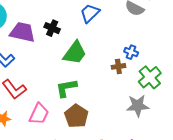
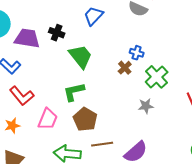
green trapezoid: (75, 53) -> (80, 56), turned -72
brown cross: (118, 66) -> (125, 68), turned -32
gray star: (138, 106) -> (146, 106), size x0.7

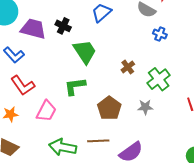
blue cross: (137, 53) -> (160, 34), moved
brown pentagon: (85, 119) -> (109, 108), moved

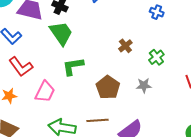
green trapezoid: (85, 52) -> (61, 33), moved
green cross: (159, 79) -> (156, 57), size x0.7

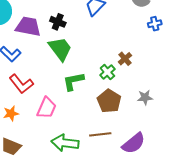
blue cross: (157, 12) -> (155, 24), turned -32
green cross: (156, 57) -> (107, 72), moved

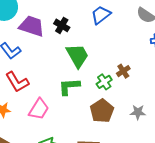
green trapezoid: (60, 49) -> (77, 56), moved

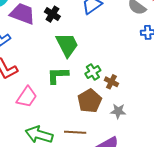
brown cross: (123, 71) -> (111, 82), moved, turned -32
gray star: (138, 112) -> (118, 111), moved

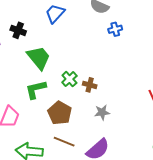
brown pentagon: (90, 101) -> (60, 113), moved
brown line: (75, 132) -> (64, 142), turned 30

